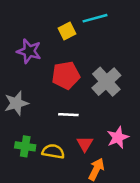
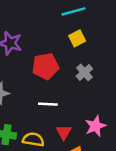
yellow square: (67, 31) -> (77, 38), moved
gray cross: (106, 82) -> (84, 72), size x0.6

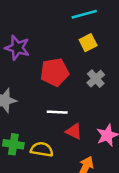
red triangle: (64, 132) -> (74, 131), moved, turned -35

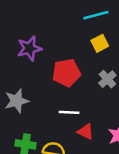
purple star: (17, 48) -> (29, 48), turned -30

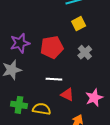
purple star: (29, 48) -> (20, 43), moved

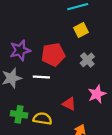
white line: (54, 79) -> (41, 77), moved
pink star: (94, 98) -> (97, 94), moved

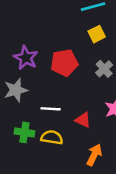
purple star: (20, 50) -> (26, 58), turned -30
white line: (41, 77) -> (51, 109), moved

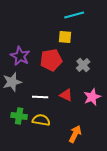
yellow square: (97, 34) -> (65, 37), moved, turned 32
red triangle: (83, 120) -> (66, 95), moved

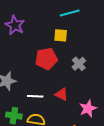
purple star: (20, 56) -> (15, 25), moved
pink star: (92, 97) -> (88, 108), moved

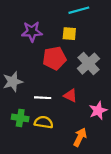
purple star: (15, 25) -> (32, 32), moved, turned -30
gray cross: (79, 64) -> (88, 64), size x1.5

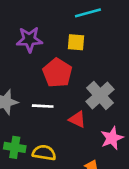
red pentagon: (54, 58) -> (57, 73), turned -30
gray cross: (88, 64) -> (100, 95), moved
white line: (43, 98) -> (43, 106), moved

